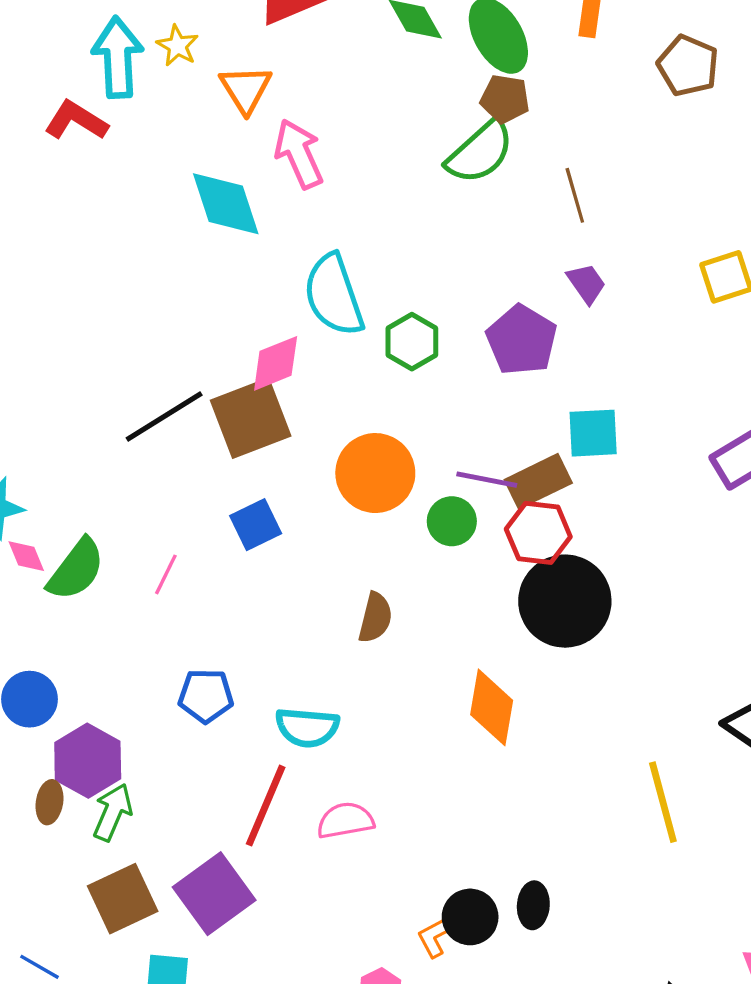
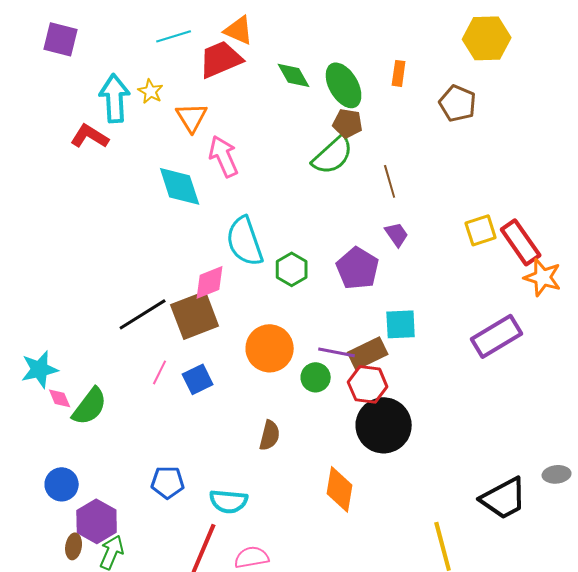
pink line: (166, 574) -> (160, 372), moved

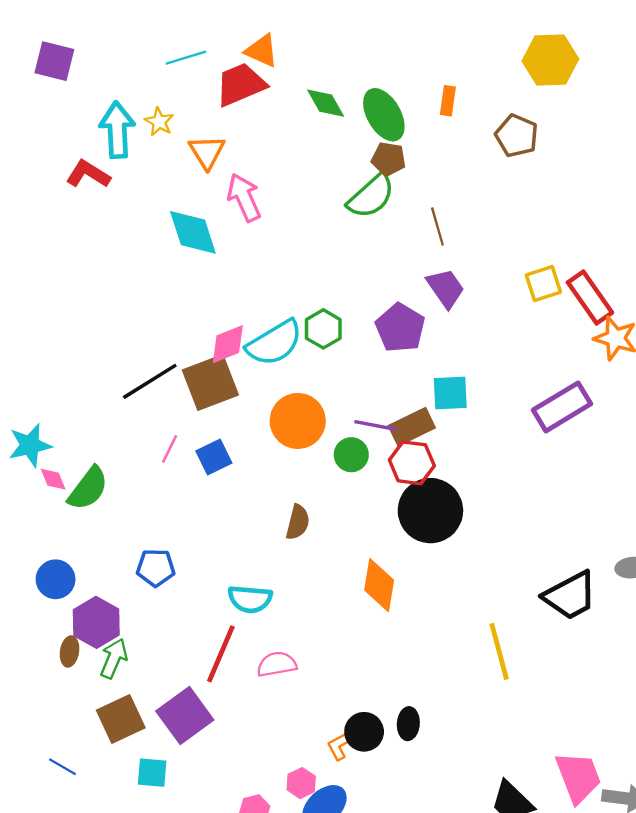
purple trapezoid: (397, 234) -> (446, 288), size x1.4
cyan semicircle: (245, 241) -> (274, 343), moved, turned -102
blue pentagon: (168, 482) -> (156, 568), moved

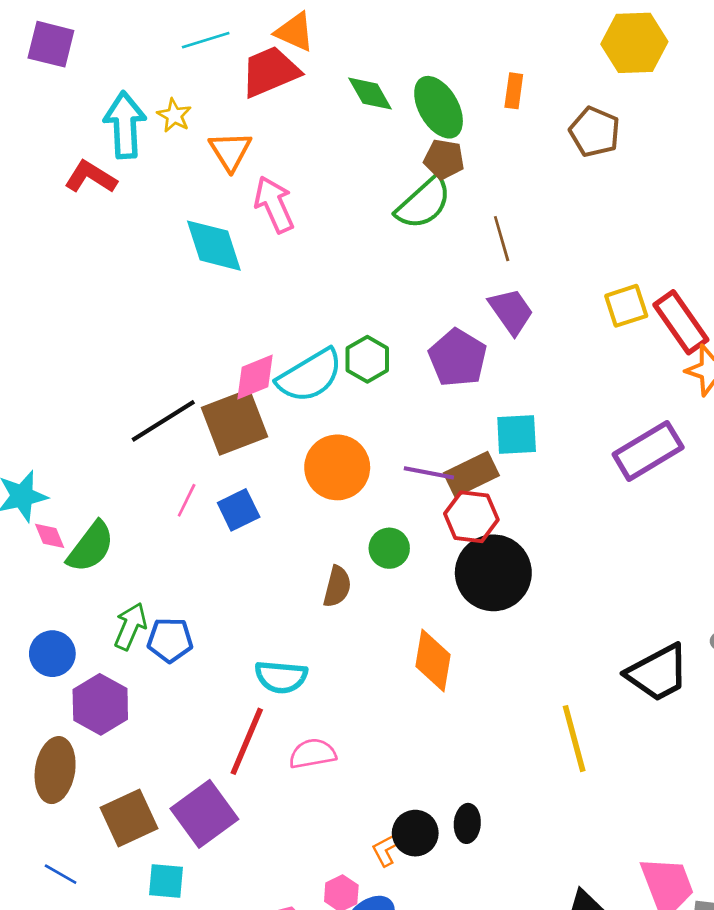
green circle: (351, 455) -> (389, 548), moved
brown ellipse: (70, 651) -> (55, 770), moved, size x1.8
green arrow: (114, 658) -> (130, 626), moved

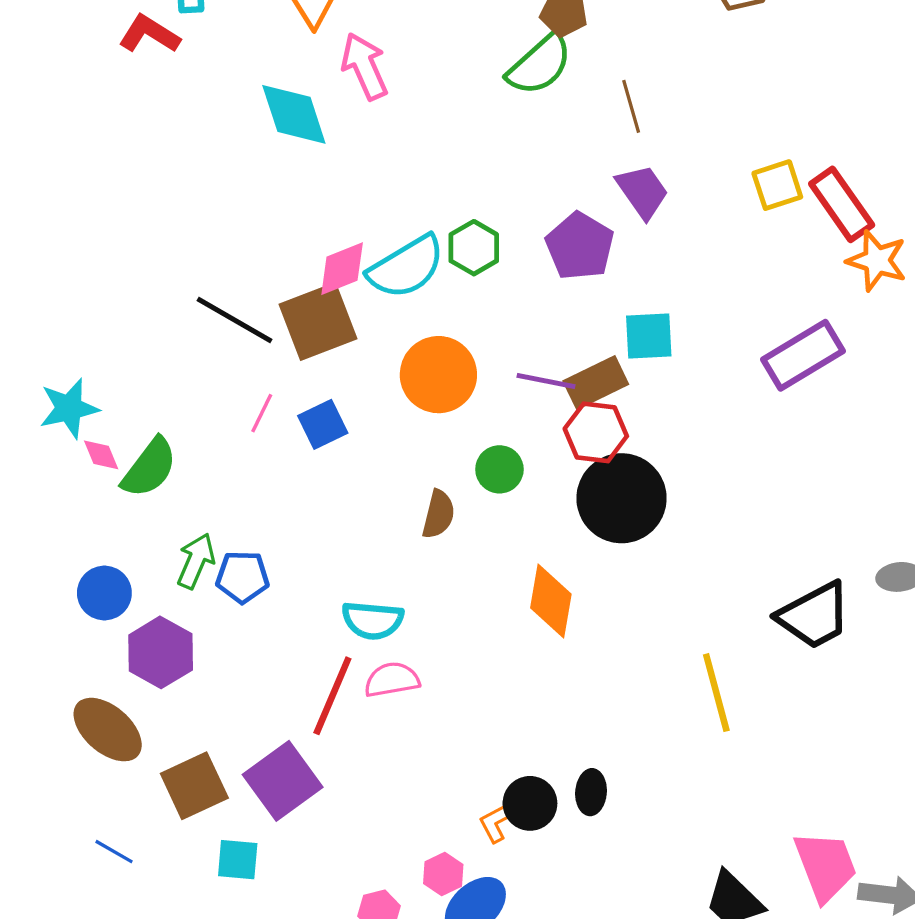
black line: (163, 421) -> (234, 320), turned 62
pink semicircle: (313, 754) -> (392, 680), moved
brown ellipse: (55, 770) -> (108, 730), turned -58

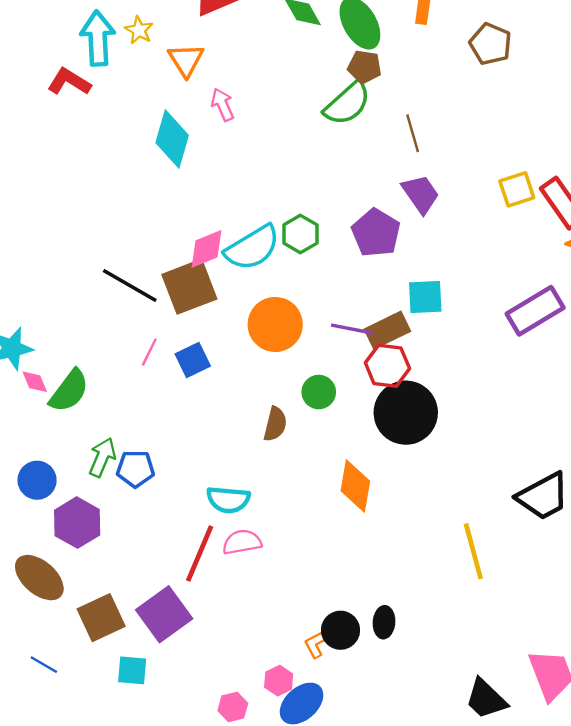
pink arrow: (365, 66) -> (223, 105), size x0.7
cyan diamond: (294, 114) -> (172, 139), turned 34

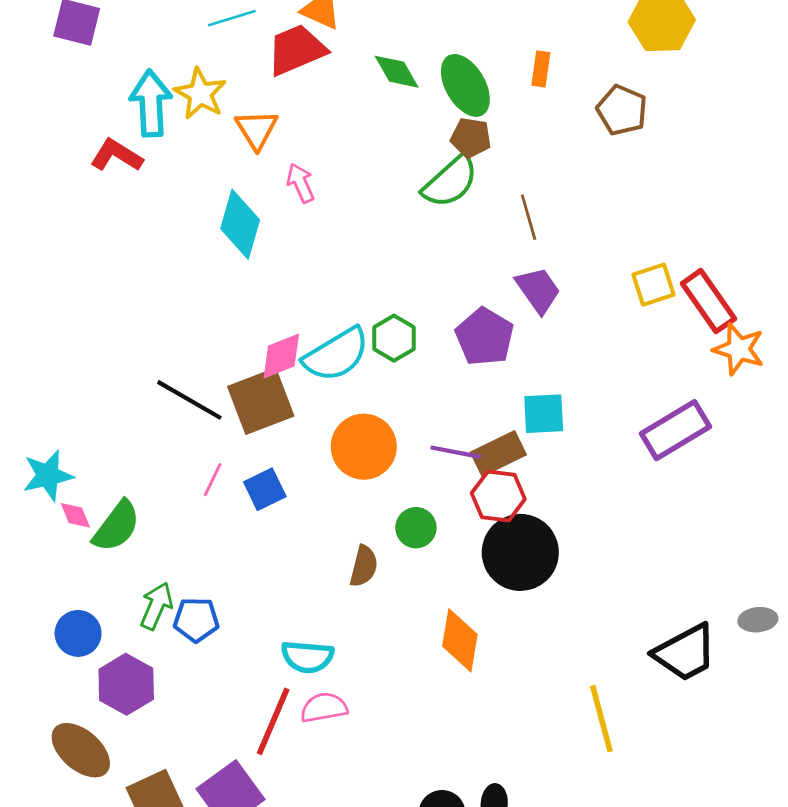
yellow star: (139, 30) -> (200, 94), size x1.5

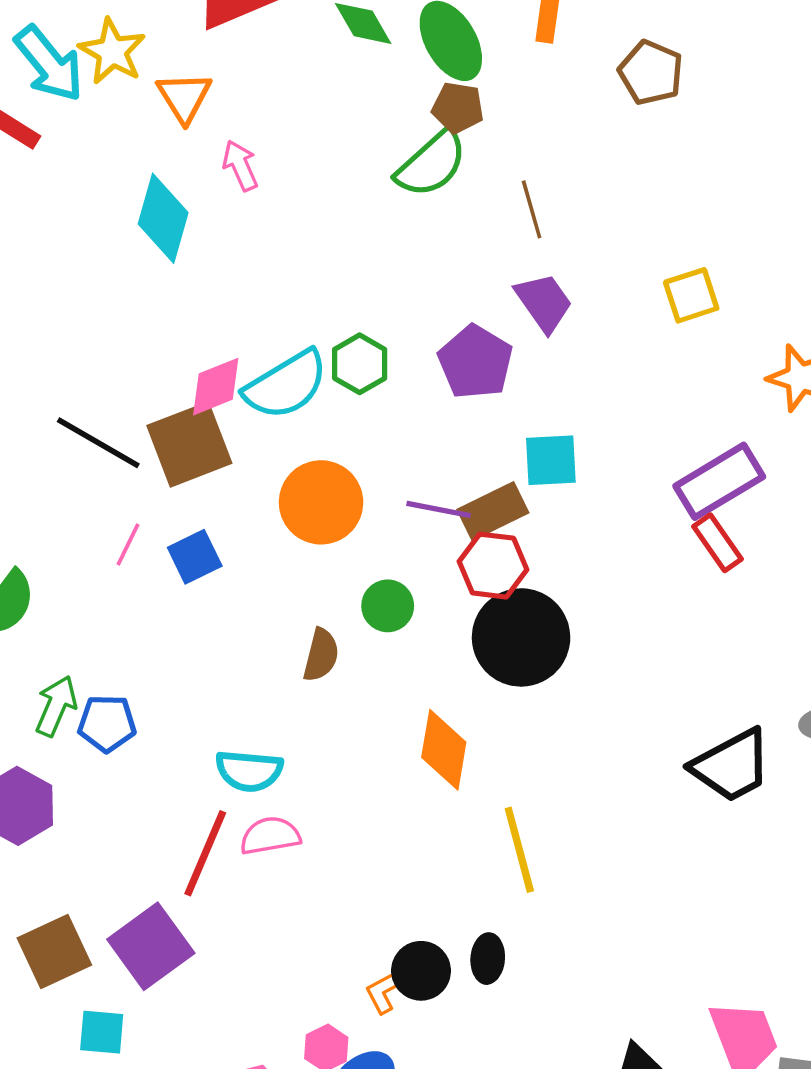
cyan arrow: (151, 103) -> (49, 64), turned 144
red rectangle: (708, 301) -> (718, 543), moved, size x0.7
yellow line: (601, 719) -> (519, 850), moved

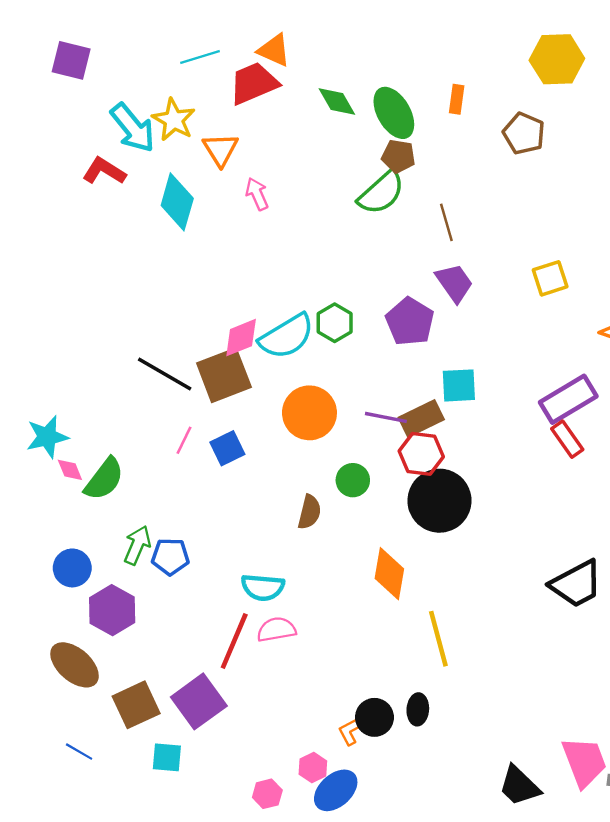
cyan diamond: (163, 218) -> (177, 202), moved

